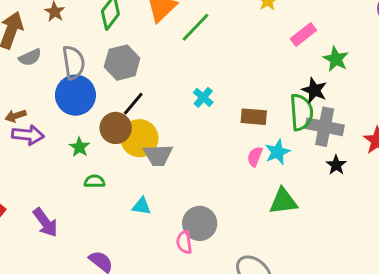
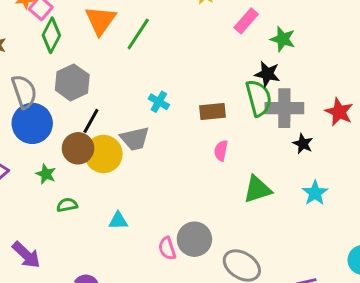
cyan star: (277, 152) -> (315, 193), moved
gray trapezoid: (158, 155) -> (135, 139), moved
gray circle: (200, 223) -> (194, 239), moved

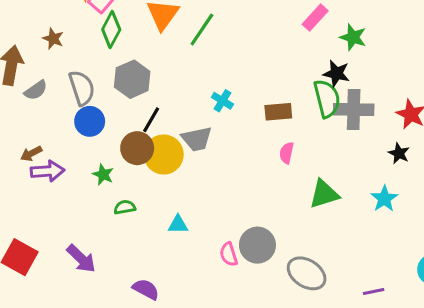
blue circle: (32, 123) -> (90, 121), size x0.7
black star: (303, 144) -> (399, 153), moved

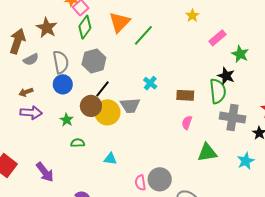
brown star: (53, 39) -> (47, 28), size x1.5
gray cross: (354, 109) -> (232, 118), moved
brown arrow: (31, 154) -> (26, 92), moved

